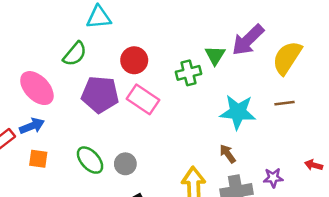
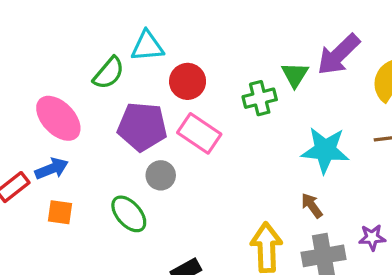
cyan triangle: (99, 17) -> (147, 46), moved
gray circle: (125, 164) -> (161, 175), moved

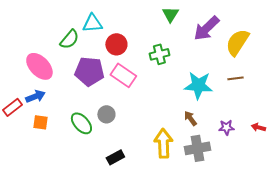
green triangle: (295, 75) -> (170, 14), moved
gray circle: (161, 175) -> (106, 114), moved
purple star: (372, 237) -> (226, 127), moved

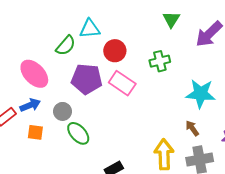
gray circle: (106, 114) -> (63, 111), moved

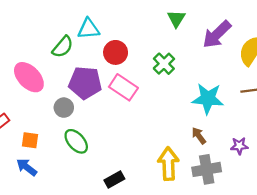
green cross: (160, 61) -> (164, 64), turned -30
blue arrow: (30, 105) -> (27, 167), moved, turned -120
gray circle: (63, 111) -> (64, 108), moved

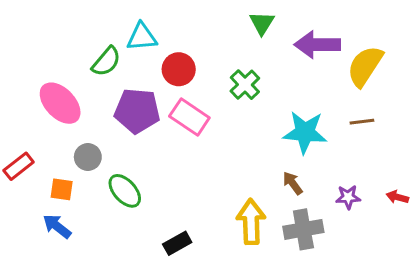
purple arrow: (217, 34) -> (317, 45), turned 44
gray circle: (64, 108) -> (88, 157), moved

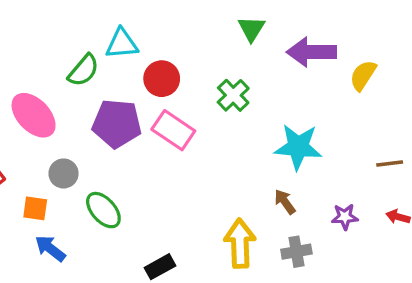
yellow semicircle: (365, 66) -> (363, 75), size x0.7
brown line: (362, 122) -> (390, 163), moved
blue arrow: (57, 226) -> (50, 248), moved
gray cross: (303, 229) -> (296, 252), size x0.7

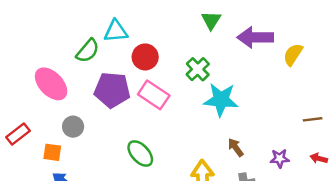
cyan star: (298, 147) -> (221, 100), moved
green ellipse: (103, 210) -> (140, 154), moved

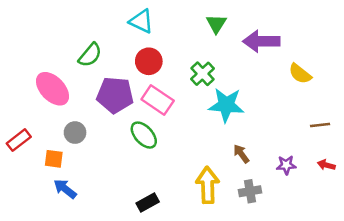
cyan triangle: (116, 31) -> (141, 21), moved, turned 30
yellow semicircle: (293, 55) -> (300, 74), moved, turned -85
green ellipse: (140, 154) -> (144, 135), moved

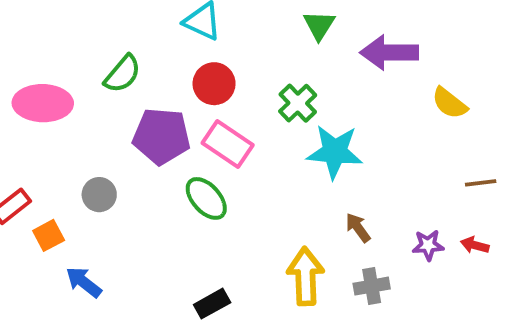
pink ellipse: (53, 89) -> (43, 103), moved, turned -45
orange square: (54, 159) -> (49, 235), moved, turned -36
red arrow: (326, 165) -> (475, 245), moved

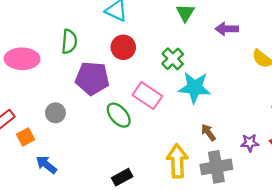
purple arrow: (389, 53) -> (227, 29), size x0.7
green semicircle: (123, 74) -> (69, 42), turned -35
pink rectangle: (228, 144) -> (147, 96), moved
gray cross: (372, 286) -> (216, 167), size x1.5

